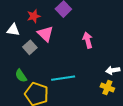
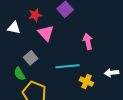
gray square: (30, 47) -> (31, 58), moved
cyan line: (63, 78) -> (68, 66), moved
yellow cross: (107, 87) -> (86, 82), moved

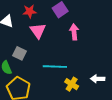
pink arrow: (88, 42) -> (74, 32), moved
gray square: (31, 58) -> (19, 53), turned -32

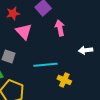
white arrow: (98, 79) -> (86, 50), moved

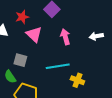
pink arrow: (60, 28) -> (65, 37), moved
white arrow: (86, 50) -> (96, 36), moved

